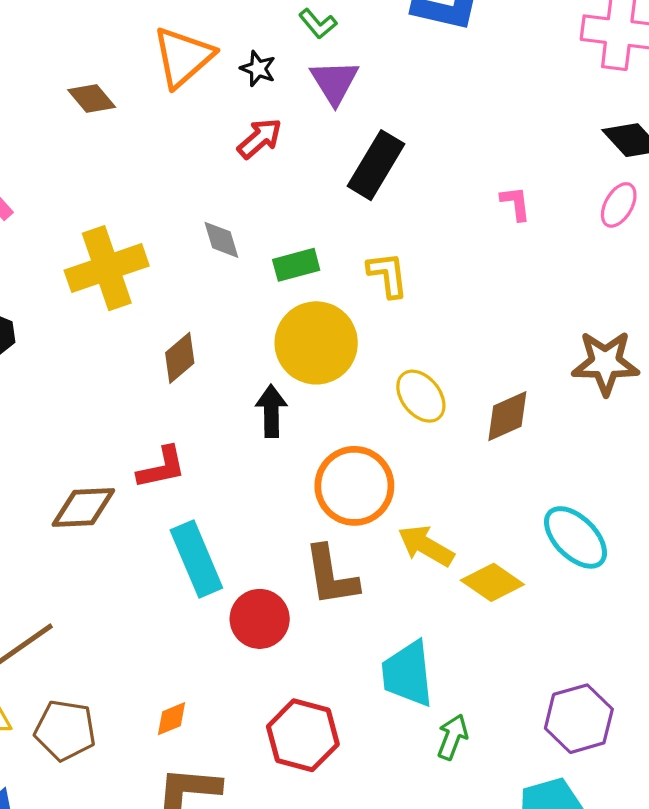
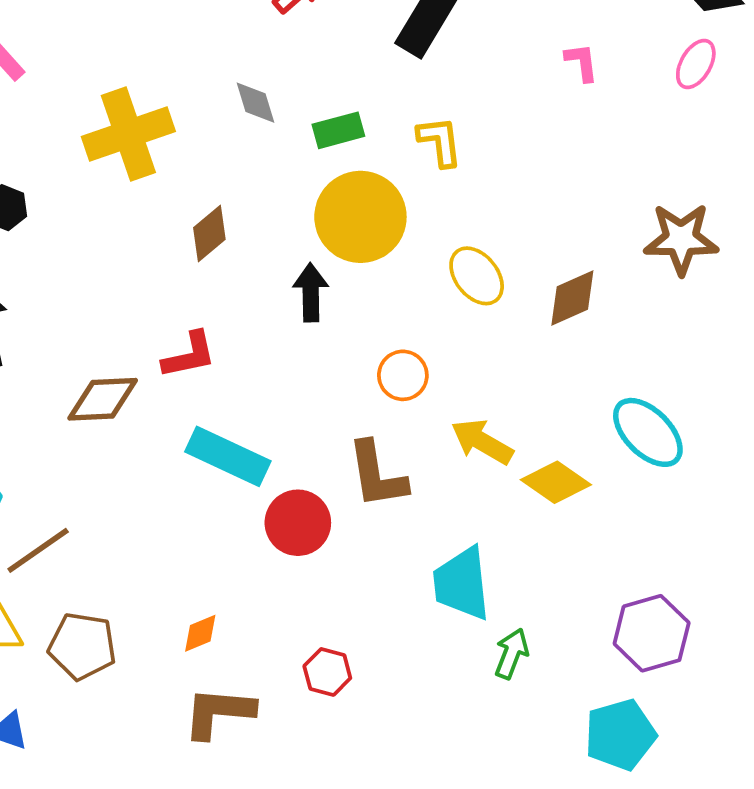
orange circle: (354, 486) -> (403, 375), size x0.6
cyan rectangle: (196, 559) -> (228, 456), turned -42
red hexagon: (303, 735) -> (327, 672), moved, size x0.6

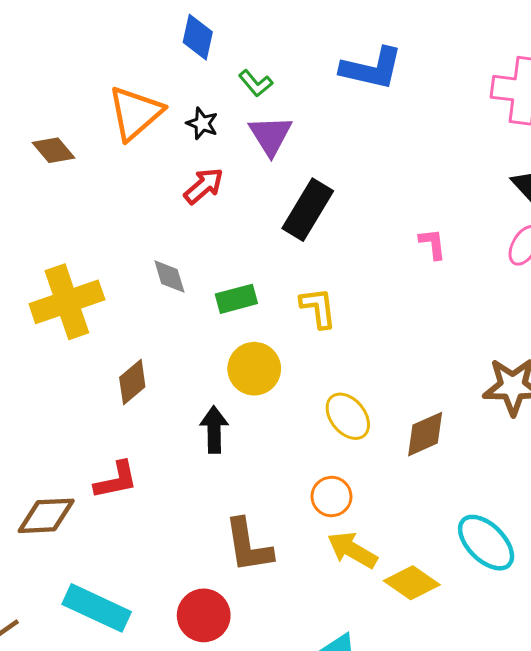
yellow circle: (360, 217) -> (254, 369), size x0.7
orange circle: (403, 375) -> (331, 496), moved
cyan rectangle: (228, 456) -> (97, 608), moved
brown L-shape: (377, 475) -> (248, 546), moved

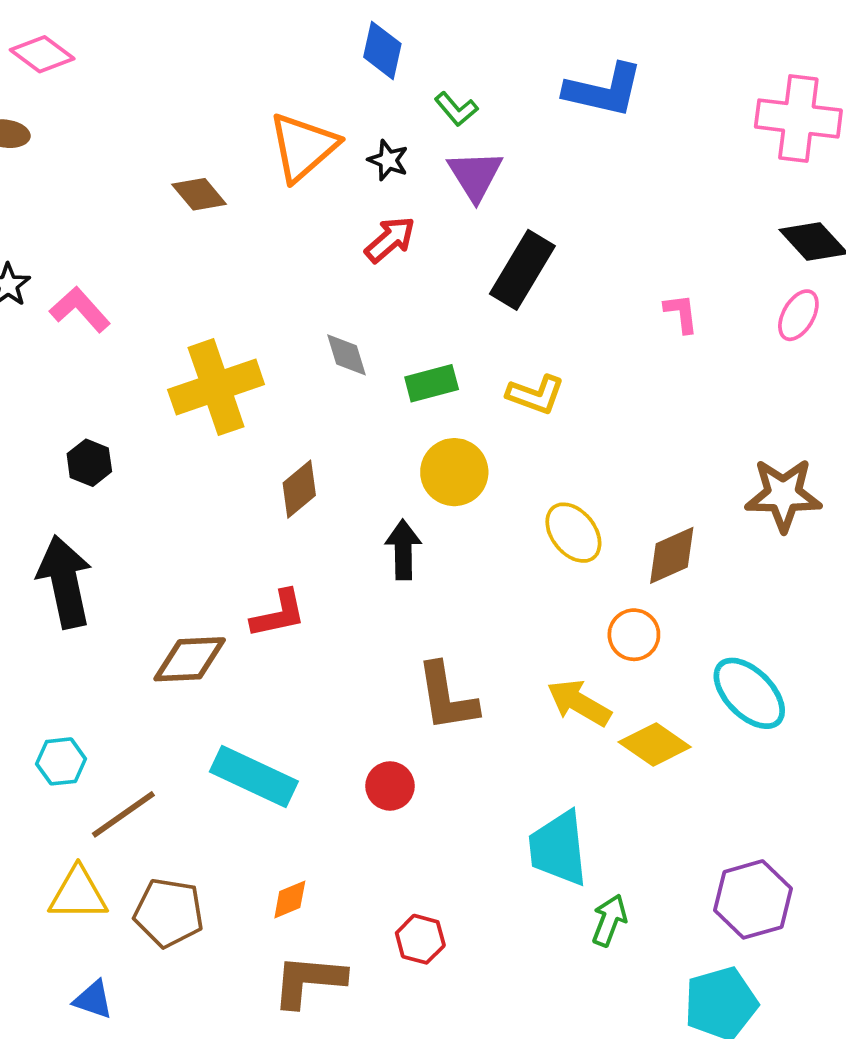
yellow L-shape: (318, 308) -> (536, 395), turned 117
orange circle: (331, 496) -> (634, 635), moved
red circle: (204, 615) -> (390, 786), size x0.7

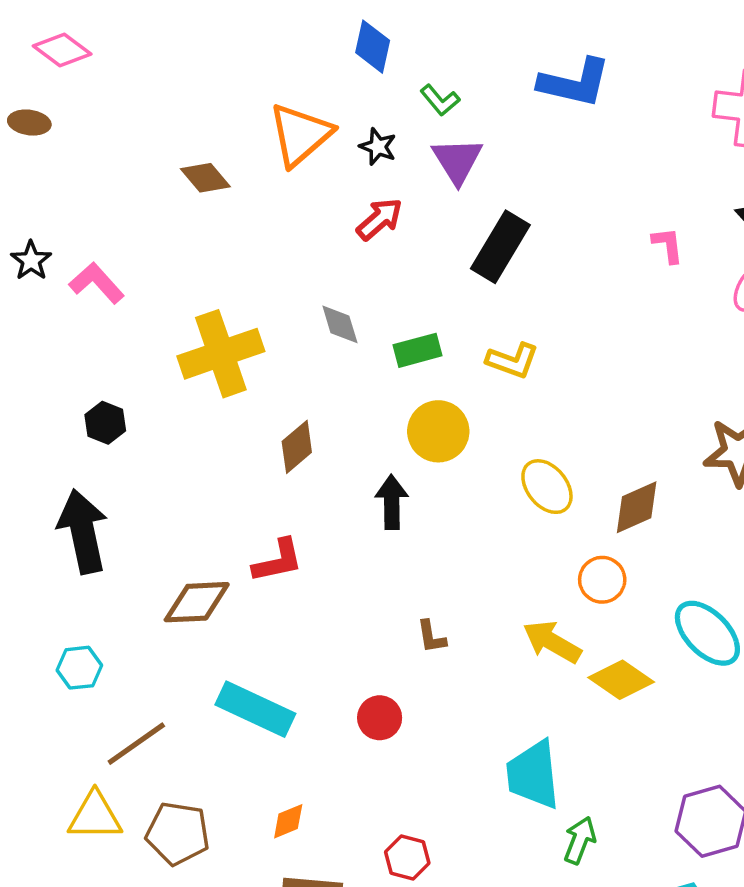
pink L-shape: (681, 313) -> (668, 245), moved
brown L-shape: (447, 697) -> (431, 637), size x0.5
cyan hexagon: (61, 761) -> (79, 668), moved

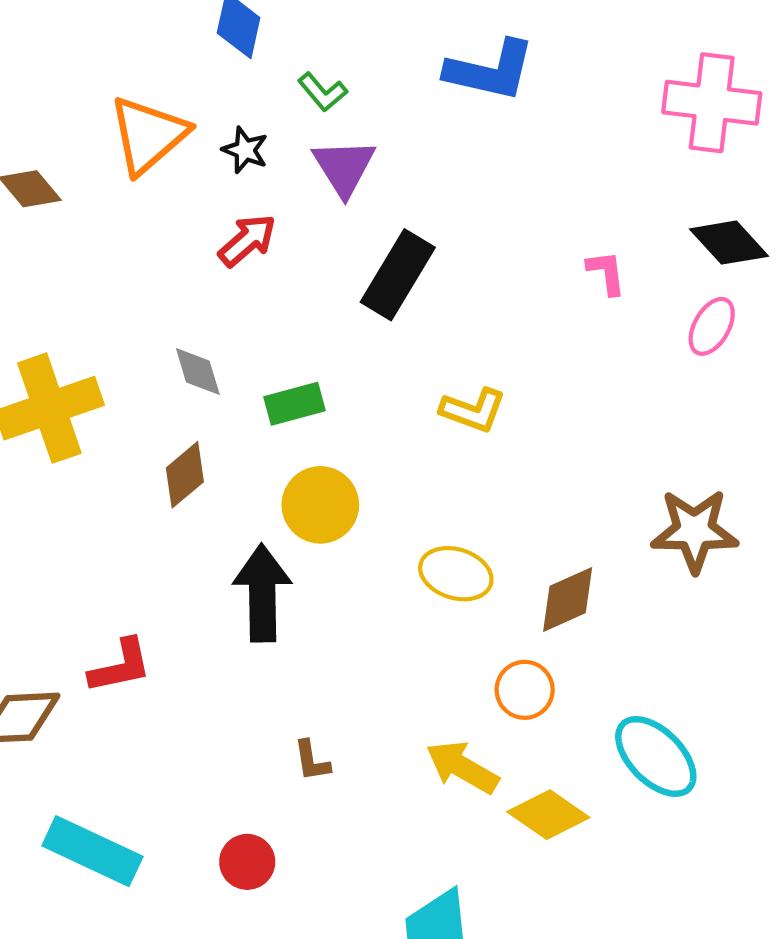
yellow L-shape: (512, 361) -> (473, 410), moved
brown diamond: (297, 447) -> (185, 475), moved
yellow ellipse: (547, 487) -> (456, 574), turned -34
black arrow: (392, 502) -> (262, 593), size x1.4

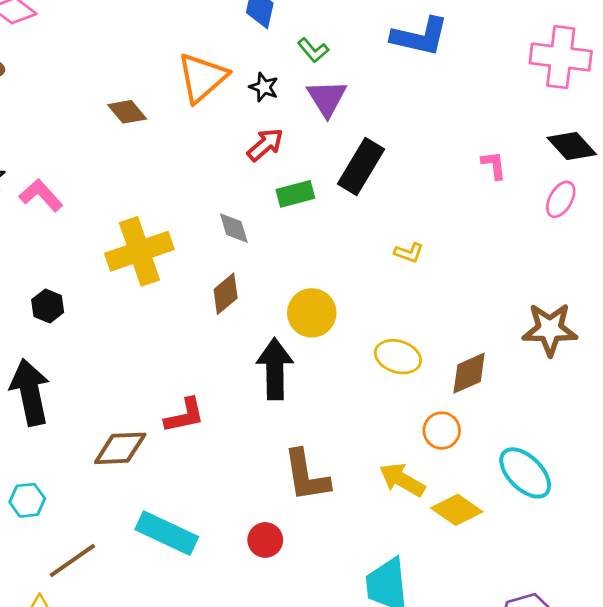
green rectangle: (295, 404) -> (295, 194), moved
yellow L-shape: (473, 410) -> (409, 253), size x0.7
brown L-shape: (312, 761) -> (306, 476), size x2.0

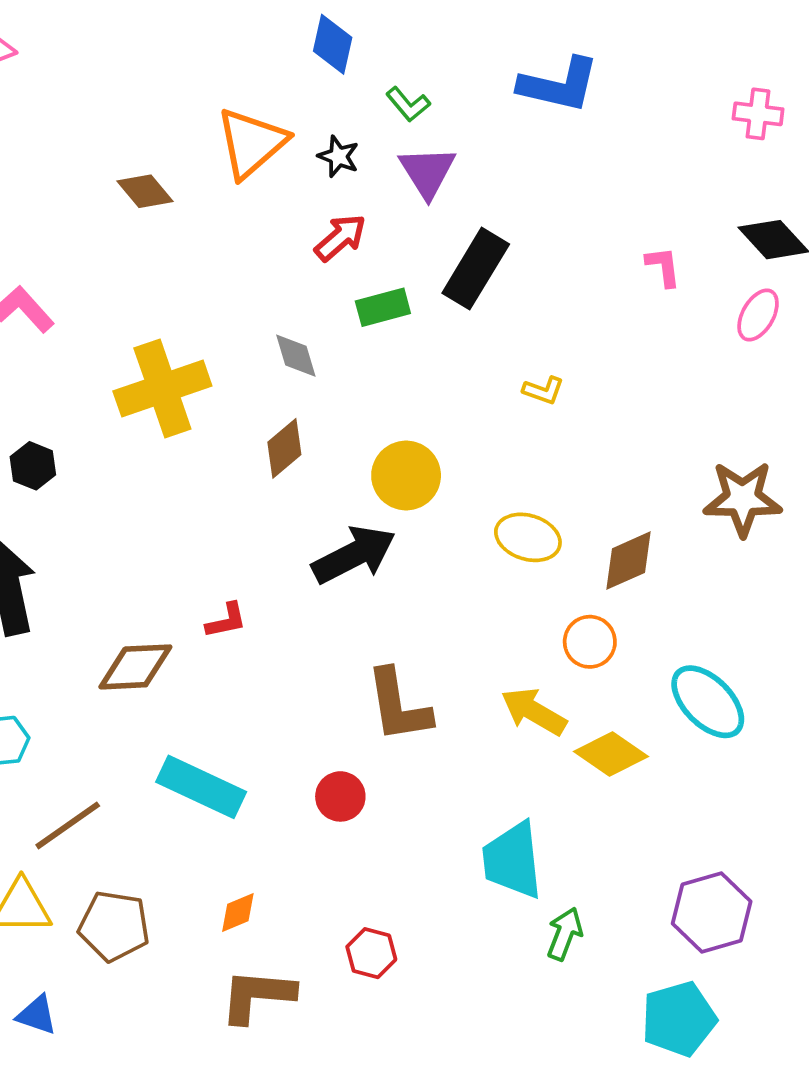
pink cross: (561, 57) -> (758, 114), size x0.6
black arrow: (275, 369) -> (354, 555), turned 64
red L-shape: (185, 415) -> (226, 621), size x0.7

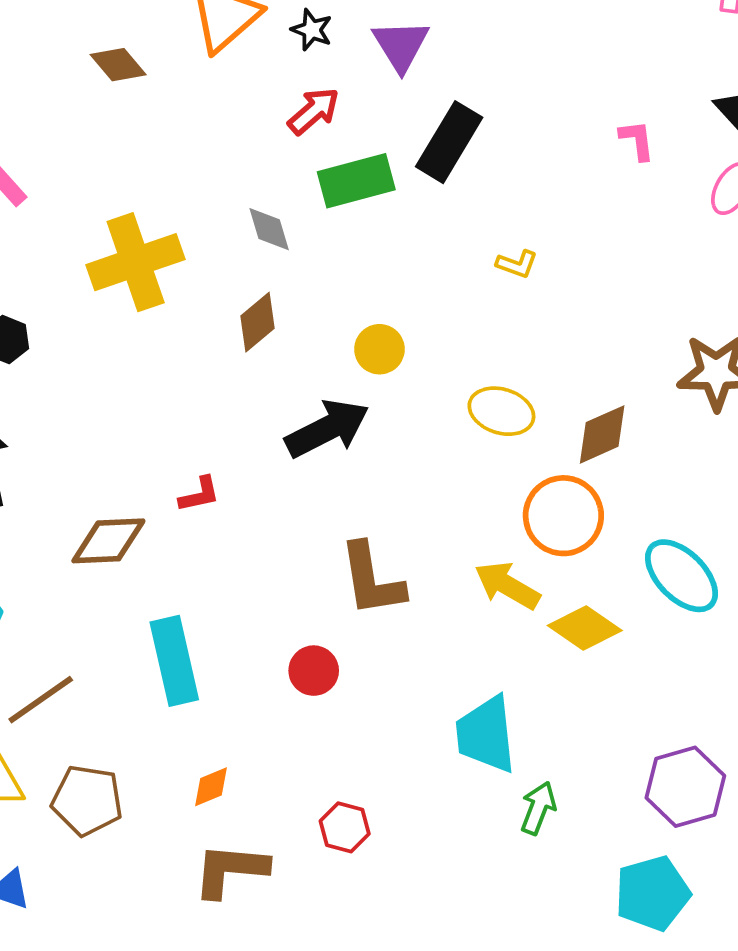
green rectangle: (383, 307) -> (356, 181), size x1.4
yellow circle: (406, 475) -> (379, 349), size x0.7
orange circle: (590, 642) -> (563, 516), size x1.5
cyan rectangle: (201, 787) -> (174, 661), turned 52

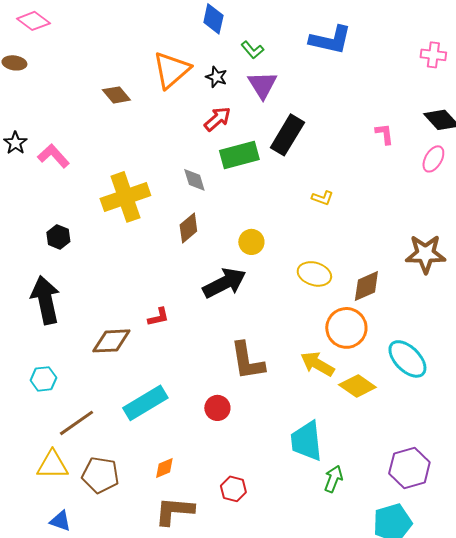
cyan rectangle: (174, 661) -> (145, 403), turned 72

